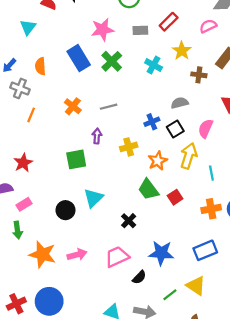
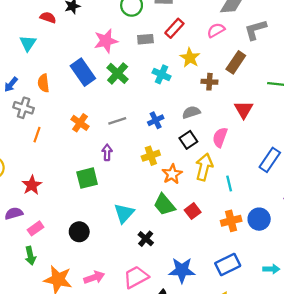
blue cross: (152, 122) -> (156, 120), moved
yellow cross: (129, 147) -> (151, 156), moved
cyan triangle: (93, 198) -> (124, 213), moved

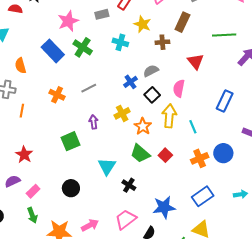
blue cross: (156, 120) -> (130, 82), moved
purple arrow: (107, 152) -> (94, 122), moved

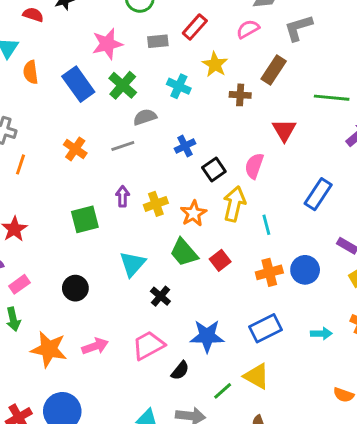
orange semicircle: (20, 66) -> (31, 72), moved
gray semicircle: (151, 71) -> (145, 117), moved
yellow cross: (122, 113) -> (156, 204), moved

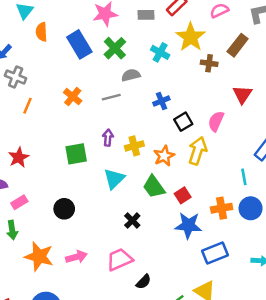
yellow star: (215, 64) -> (191, 37), size x1.4
cyan line: (266, 225) -> (244, 177), moved
cyan triangle: (132, 264) -> (114, 179), moved
blue star: (207, 336) -> (188, 225), moved

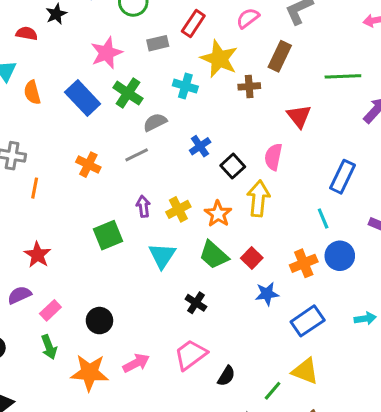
black circle: (64, 209) -> (99, 321), moved
blue star: (188, 225) -> (267, 294), size x0.7

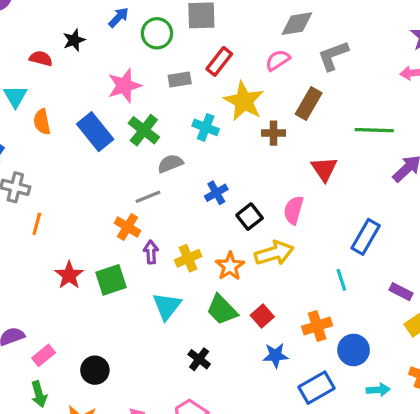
orange cross: (88, 165) -> (128, 227), moved
yellow arrow: (258, 198) -> (274, 253), turned 64
red star: (37, 255) -> (69, 275), moved
blue circle: (340, 256) -> (354, 350), moved

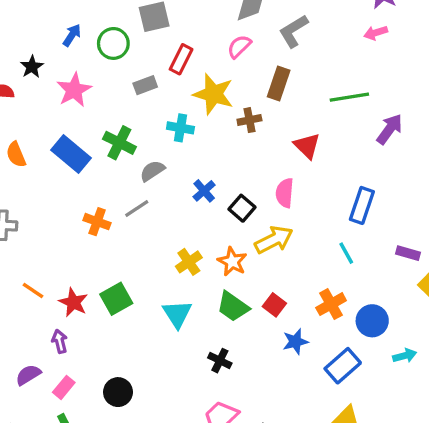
pink star: (124, 86) -> (74, 90), moved
orange line: (37, 224) -> (33, 290), moved, turned -60
orange cross: (128, 227) -> (97, 222), moved
purple arrow: (151, 252) -> (60, 341), moved

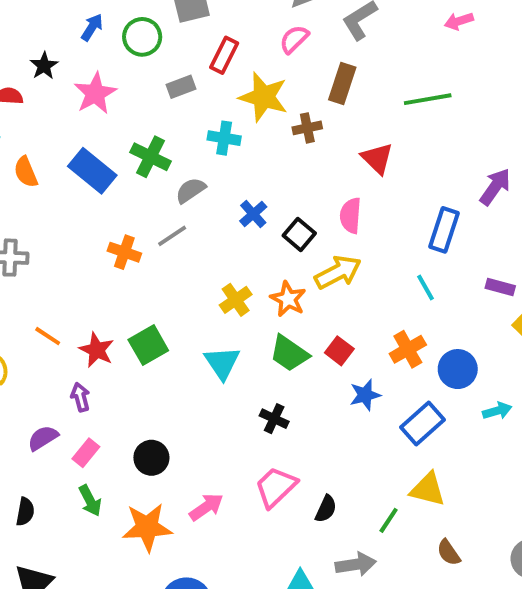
purple arrow: (390, 129) -> (495, 187), moved

